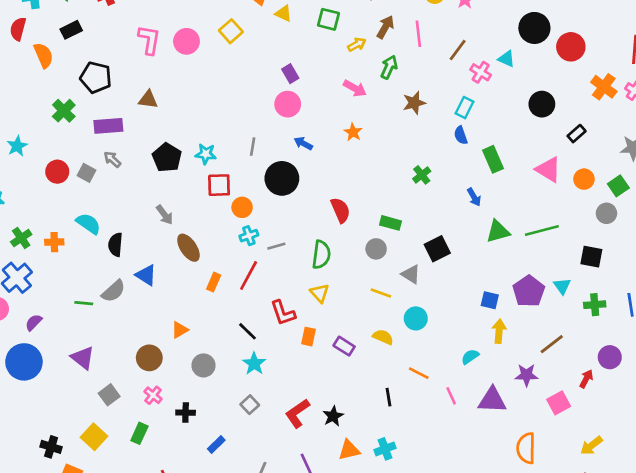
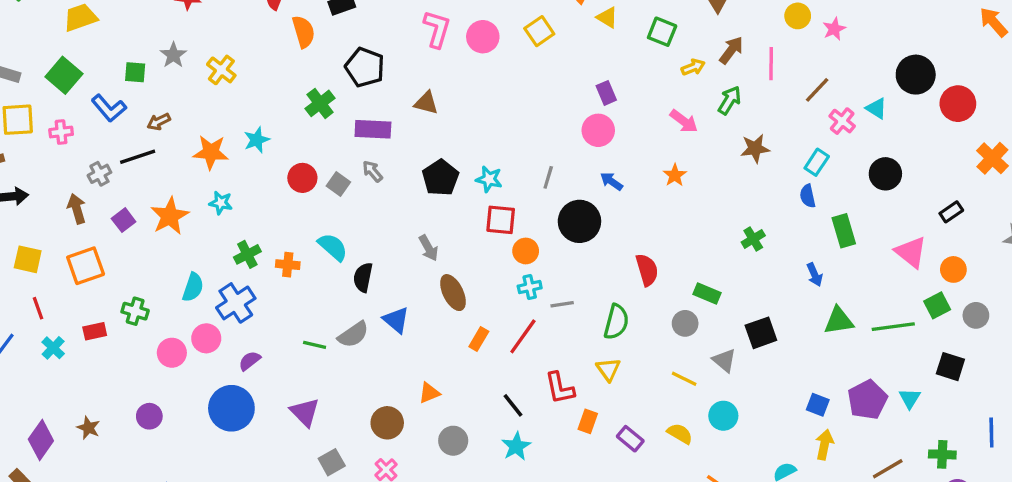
black circle: (542, 104) -> (885, 174), moved
green square: (618, 186) -> (937, 305), moved
green cross: (595, 305) -> (942, 454), moved

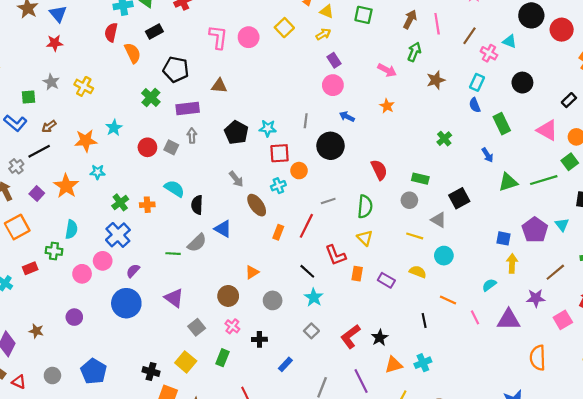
yellow arrow: (693, 67) -> (323, 34), moved
gray arrow: (373, 171) -> (192, 136), turned 48
cyan semicircle: (193, 287) -> (71, 229), moved
cyan cross: (530, 287) -> (278, 186), moved

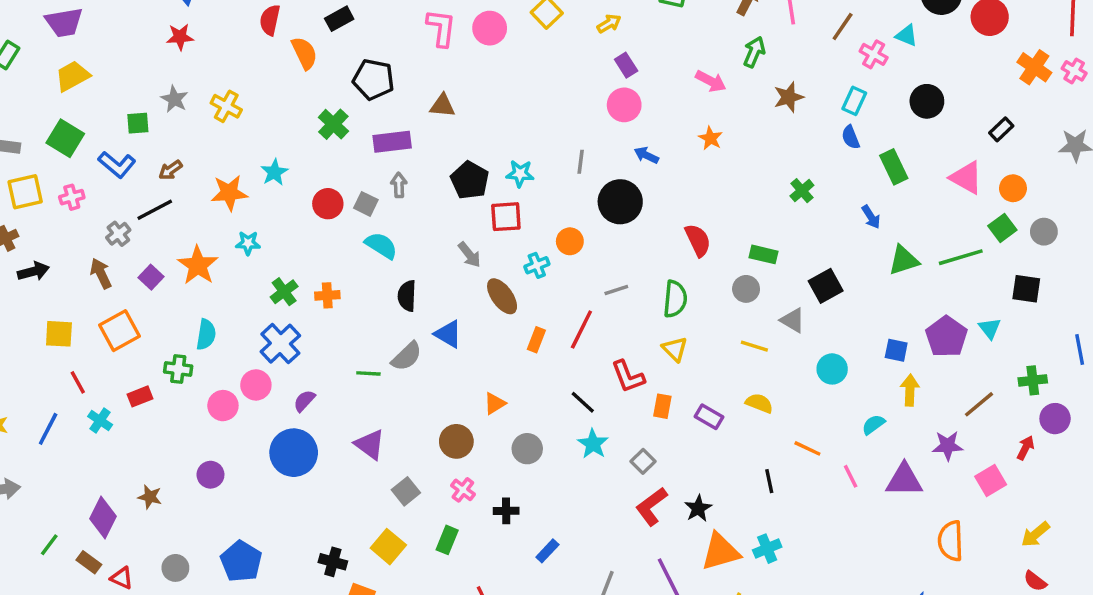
red square: (280, 153) -> (506, 217), moved
cyan semicircle: (174, 189) -> (381, 245), moved
cyan circle: (444, 256) -> (832, 369), moved
gray square: (311, 331) -> (643, 461), moved
orange triangle: (394, 365) -> (720, 552), size x1.4

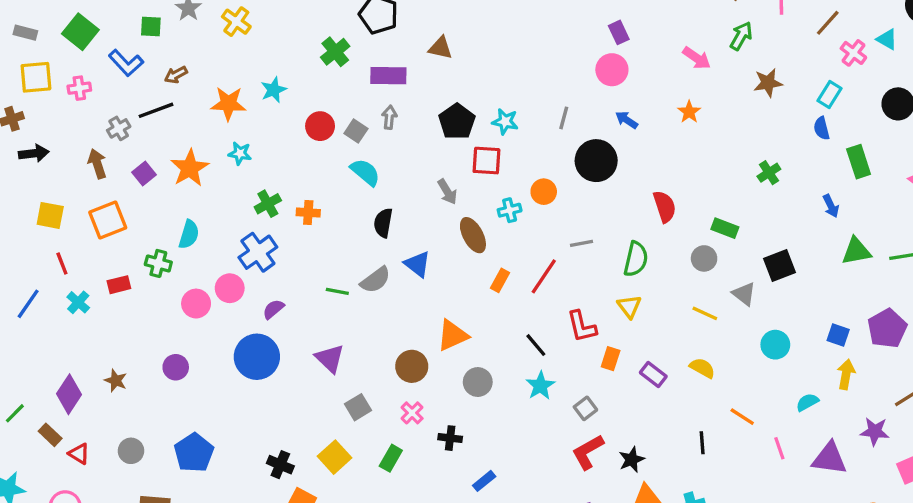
orange triangle: (495, 404) -> (453, 335), size x1.5

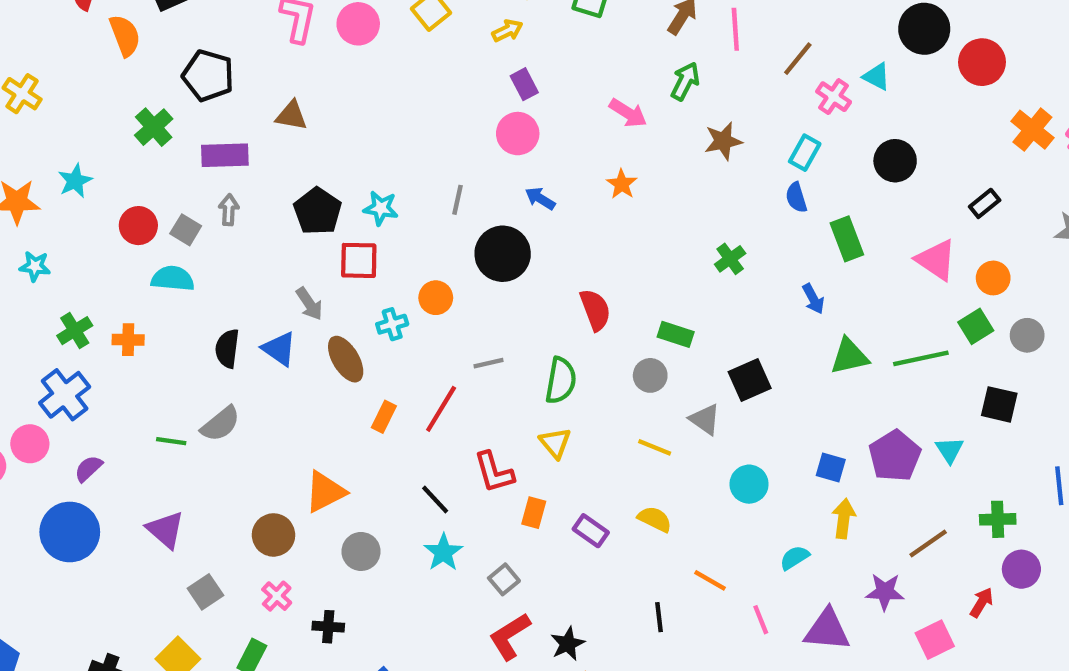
cyan semicircle: (365, 172) -> (173, 279), moved, turned -32
blue triangle: (417, 264) -> (279, 349), moved

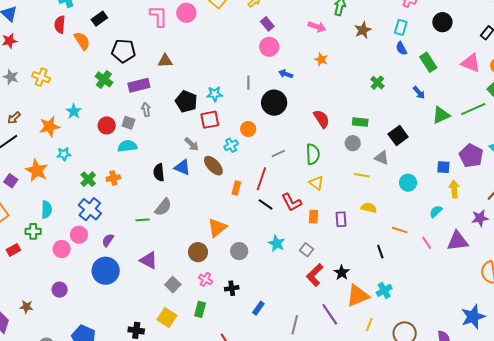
black line: (435, 499) -> (266, 204), moved
purple rectangle: (591, 531) -> (341, 219), turned 63

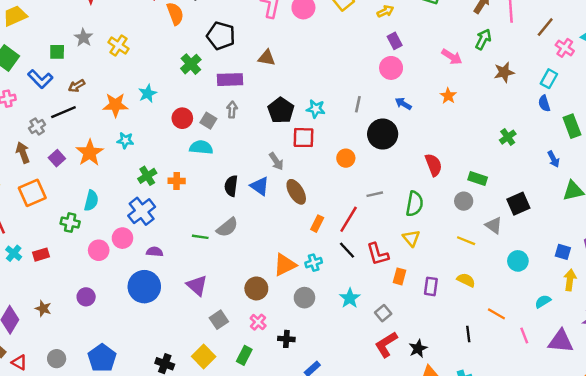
cyan cross: (231, 145) -> (314, 263), moved
purple semicircle: (108, 240) -> (155, 252), turned 48
red rectangle: (13, 250) -> (41, 255), moved

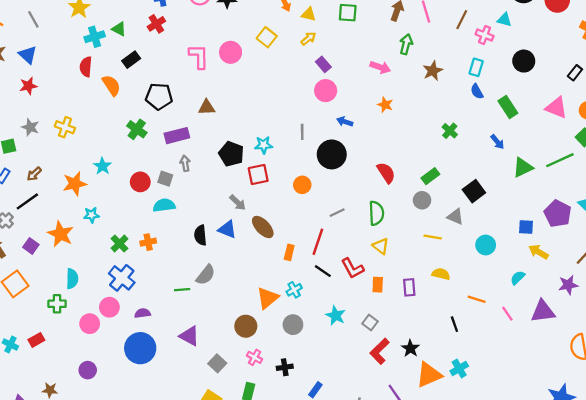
green rectangle: (478, 178) -> (430, 176), turned -42
yellow arrow: (570, 280) -> (538, 252), turned -54

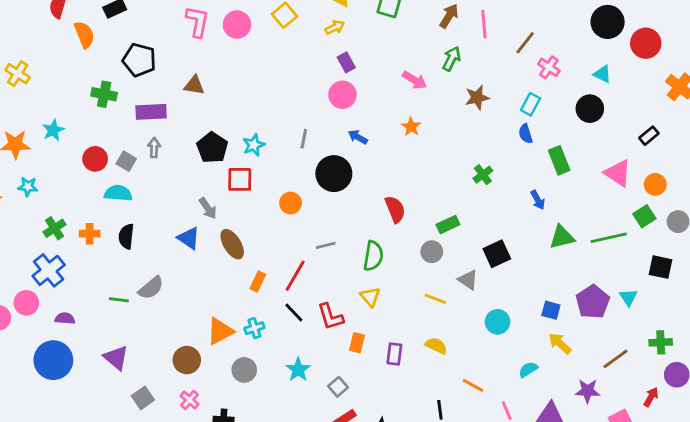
cyan triangle: (504, 20) -> (602, 74), moved
green cross: (137, 129) -> (104, 94), turned -36
cyan star: (264, 145) -> (254, 145), turned -30
black semicircle: (200, 235) -> (126, 236), moved

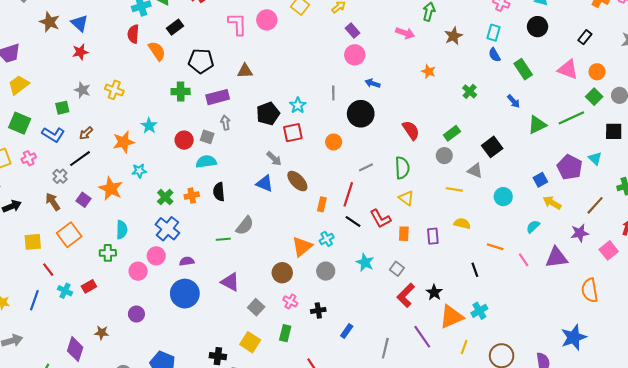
orange star: (411, 127) -> (428, 71), moved
black pentagon: (212, 148) -> (268, 114), turned 30
blue square: (551, 310) -> (540, 180), turned -32

